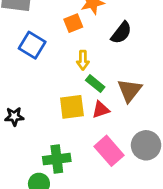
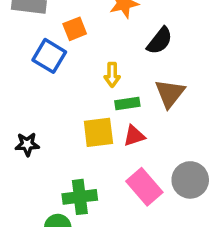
orange square: (73, 23) -> (75, 29), moved
green rectangle: (95, 84) -> (127, 104), turned -48
brown triangle: (130, 90) -> (170, 93), moved

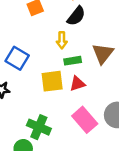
black semicircle: (160, 41) -> (76, 16), moved
blue square: (49, 56) -> (17, 58), moved
green cross: (80, 197) -> (39, 127), turned 30

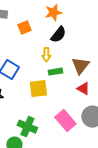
red triangle: (77, 84) -> (83, 89), moved, turned 48

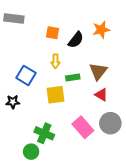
orange star: (53, 13) -> (101, 30), moved
orange square: (24, 28) -> (52, 33), moved, turned 32
yellow arrow: (46, 55) -> (55, 61), moved

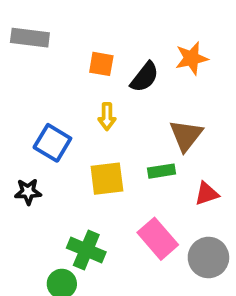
green rectangle: (73, 77) -> (161, 171), moved
red triangle: (101, 95) -> (207, 194), moved, turned -48
gray circle: (110, 123) -> (208, 258), moved

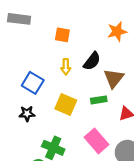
black semicircle: (145, 77) -> (92, 61), moved
yellow square: (107, 179) -> (66, 104), turned 30
black star: (28, 192) -> (27, 114), moved

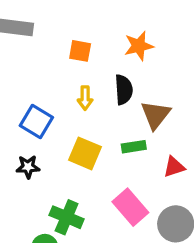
orange star: (117, 32) -> (139, 46), moved
black semicircle: (92, 61) -> (124, 90), turned -42

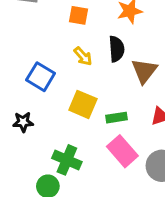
yellow arrow: (85, 98) -> (83, 56), turned -42
green rectangle: (134, 147) -> (117, 118), moved
black star: (28, 167) -> (23, 122), moved

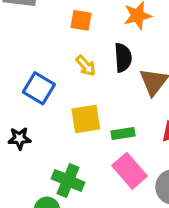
yellow square: (83, 104) -> (86, 119), turned -32

